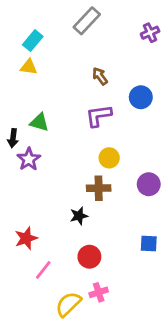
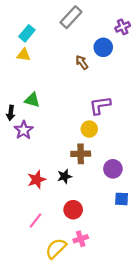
blue circle: (141, 97) -> (103, 47), moved
purple L-shape: (99, 116) -> (100, 105), moved
purple circle: (149, 184) -> (113, 169), moved
red star: (26, 238) -> (37, 180), moved

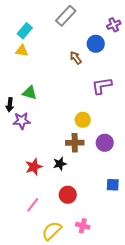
purple L-shape: (100, 105) -> (102, 86), moved
purple star: (24, 130) -> (22, 121), turned 30
purple circle: (113, 169) -> (105, 143), moved
pink cross: (81, 239) -> (83, 226), moved, turned 32

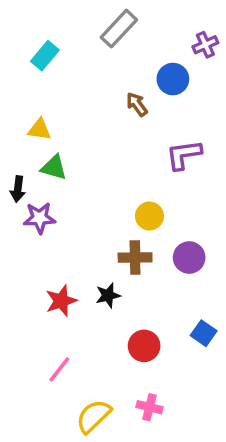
yellow triangle: (22, 51) -> (39, 129), moved
blue square: (113, 185) -> (204, 333), turned 32
red circle: (68, 195) -> (144, 346), moved

